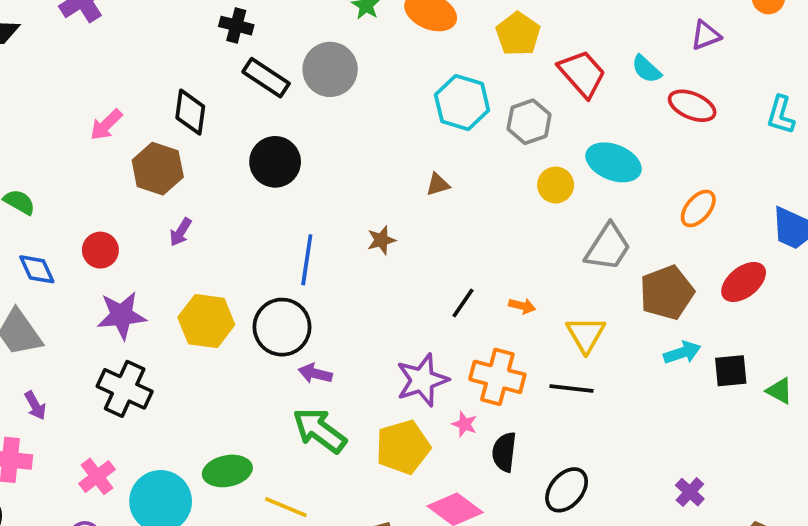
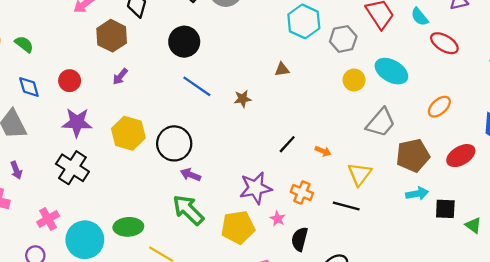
blue line: (307, 260) -> (197, 86), moved, turned -72
orange cross: (497, 377) -> (302, 193), size x0.7

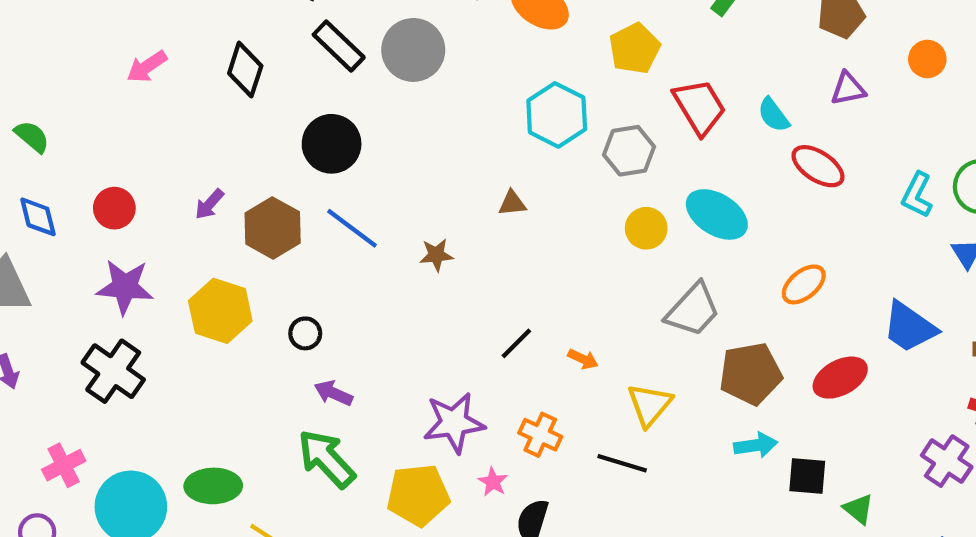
brown hexagon: (112, 36) -> (273, 228), moved
black circle: (174, 143) -> (305, 333), size x0.5

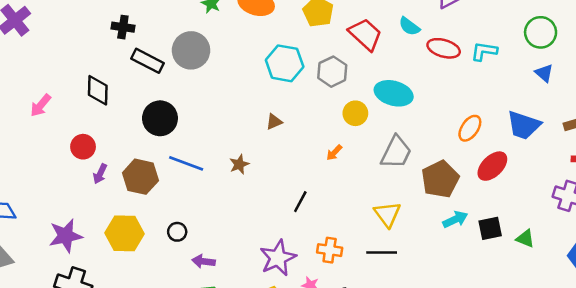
cyan L-shape: (917, 195) -> (484, 51), moved, turned 88
red circle: (114, 208) -> (83, 147), moved
orange ellipse: (804, 284) -> (470, 128), moved
orange arrow: (583, 359) -> (334, 153), moved, turned 126

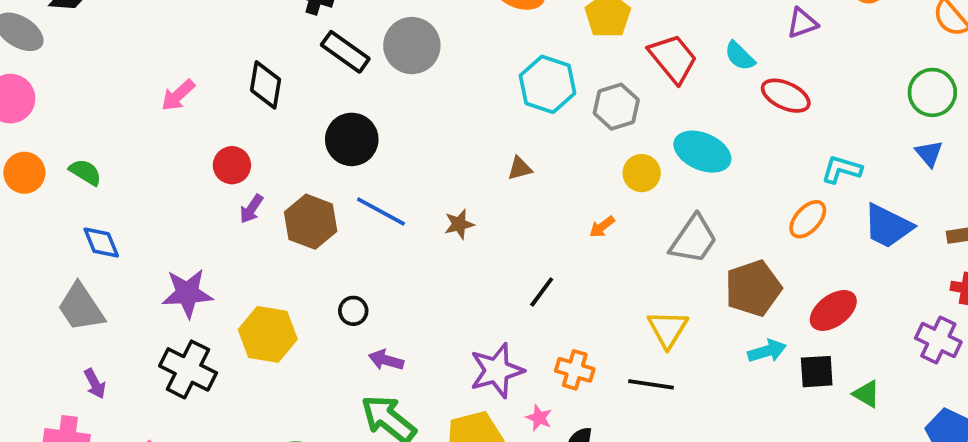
cyan L-shape: (484, 51) -> (842, 169), moved
red ellipse: (492, 166) -> (833, 310), moved
yellow hexagon: (124, 233) -> (268, 334), moved

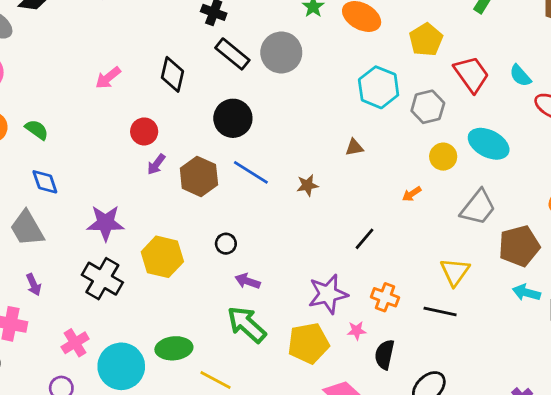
cyan arrow: (767, 351) -> (526, 293), turned -152
pink star: (539, 418) -> (357, 331), turned -30

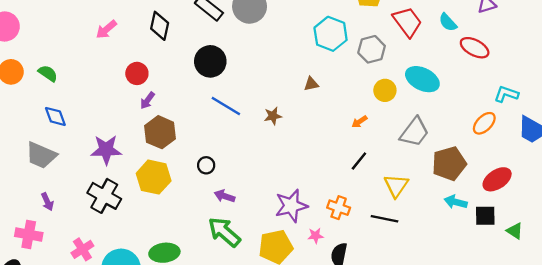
brown hexagon: (199, 176) -> (160, 132), moved
gray trapezoid: (27, 228) -> (41, 155), turned -36
black line: (365, 239) -> (359, 161), moved

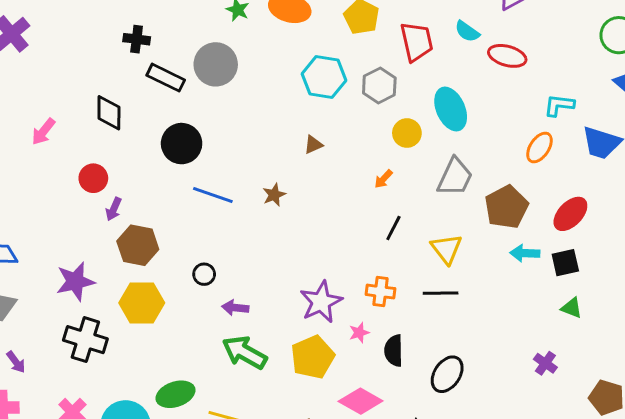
red trapezoid: (407, 22) -> (417, 42), turned 36
cyan ellipse: (422, 79) -> (451, 109), turned 52
green triangle: (515, 231) -> (572, 308), moved

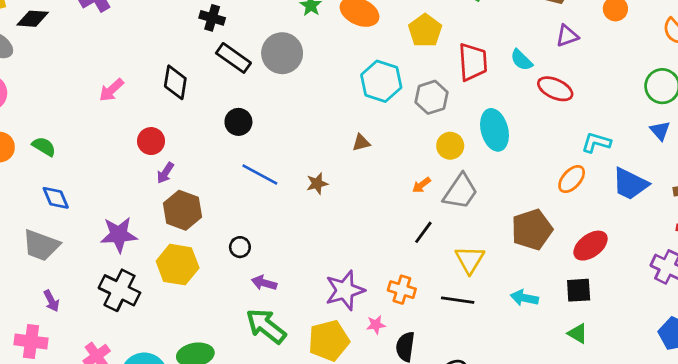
black circle: (182, 144) -> (238, 122), size x0.7
gray trapezoid: (455, 177) -> (460, 192), moved
cyan arrow: (525, 253) -> (524, 298), moved

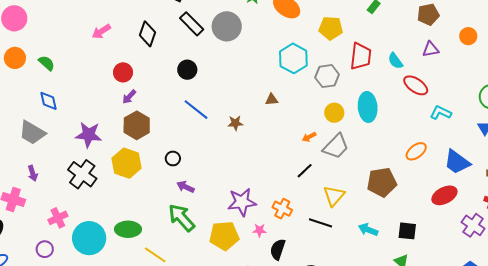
yellow pentagon: (425, 31) -> (331, 28), turned 30
cyan L-shape: (596, 143) -> (441, 113), moved
red ellipse: (591, 246) -> (444, 195), moved

